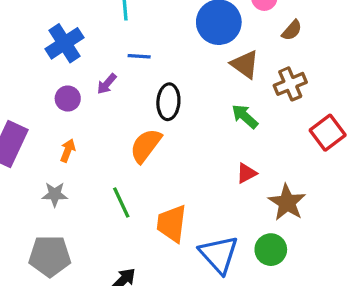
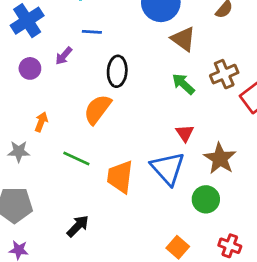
brown cross: (290, 84) -> (224, 74), moved
orange arrow: (68, 150) -> (41, 122), moved
red triangle: (246, 173) -> (185, 133), turned -36
green line: (121, 202) -> (76, 159), turned -40
blue triangle: (219, 254) -> (168, 168), moved

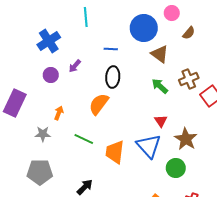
blue line: (92, 32) -> (111, 49), moved

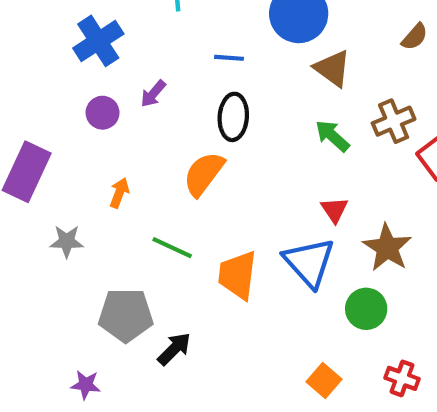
brown semicircle: (189, 33) -> (415, 37), moved
gray star: (43, 134) -> (67, 241), moved
gray pentagon: (40, 172) -> (126, 315), moved

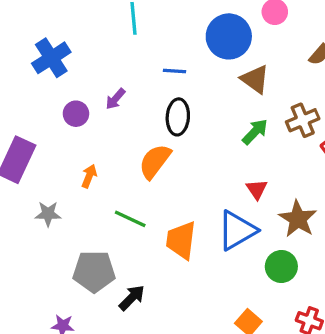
blue cross: (98, 41) -> (51, 58), moved
green arrow: (332, 136) -> (255, 132), turned 92
blue triangle: (309, 262) -> (237, 230), turned 42

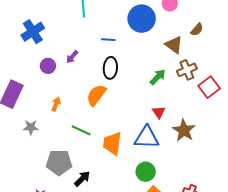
brown triangle: (255, 79) -> (174, 45), moved
blue triangle: (237, 230) -> (147, 137), turned 32
green circle: (281, 266) -> (146, 172), moved

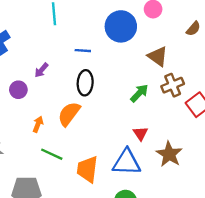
brown semicircle: (197, 30) -> (193, 29), moved
purple circle: (48, 66) -> (18, 90), moved
orange arrow: (56, 104) -> (38, 124), moved

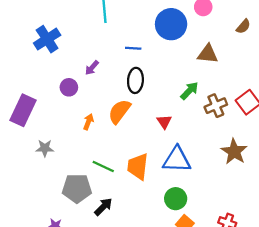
brown triangle: (158, 56) -> (208, 54), turned -30
brown cross: (173, 85) -> (216, 106), moved
red triangle: (140, 133) -> (164, 122), moved
green line: (52, 154) -> (103, 167), moved
brown star: (169, 154) -> (234, 152), moved

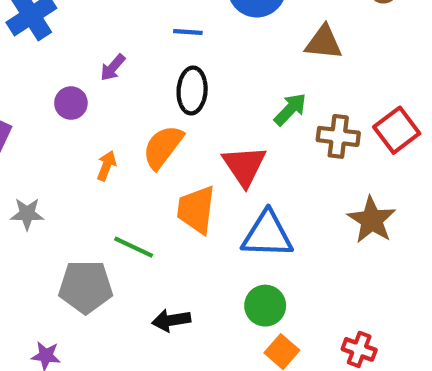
brown cross: (216, 106) -> (338, 136), turned 30
red triangle: (164, 122) -> (244, 166), size x1.6
orange trapezoid: (138, 167) -> (196, 210), moved
black arrow: (103, 207) -> (171, 320), moved, turned -144

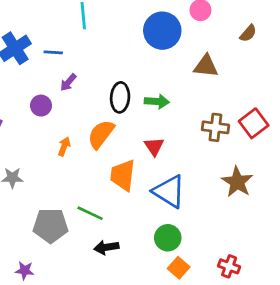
blue line: (188, 32) -> (53, 52), moved
green arrow: (290, 109) -> (157, 101), moved, turned 50
red triangle: (244, 166) -> (154, 146), size x0.7
blue triangle: (267, 235) -> (169, 191), turned 30
green line: (134, 247) -> (90, 213), moved

